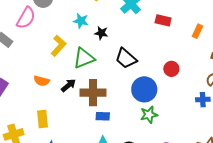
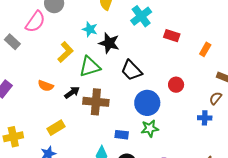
black star: (101, 33) -> (109, 43), size x1.5
blue rectangle: (103, 116) -> (122, 135), moved
yellow rectangle: (43, 119) -> (56, 128), moved, turned 60

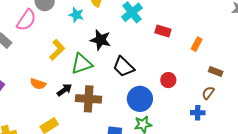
cyan star: (90, 29) -> (76, 15), moved

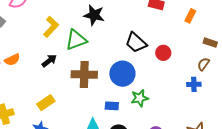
black trapezoid: (124, 67) -> (136, 43), moved
orange semicircle: (38, 84) -> (12, 60), moved, turned -42
black arrow: (64, 90) -> (49, 61), moved
blue circle: (140, 99) -> (122, 74), moved

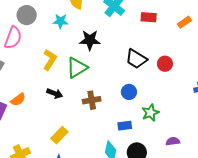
orange rectangle: (190, 16) -> (184, 22), turned 40
black arrow: (49, 61) -> (55, 93), turned 70
blue circle: (122, 74) -> (129, 92), size x0.6
brown cross: (84, 75) -> (92, 100), size x0.7

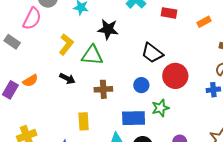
red circle: (165, 64) -> (175, 76), moved, size x1.6
green triangle: (77, 68) -> (92, 55), turned 30
blue rectangle: (125, 126) -> (134, 118), size x1.6
yellow rectangle: (59, 135) -> (84, 121), moved, turned -54

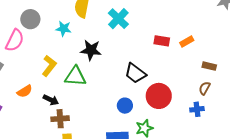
red rectangle: (169, 13) -> (162, 41), moved
orange semicircle: (30, 81) -> (25, 91), moved
brown cross: (103, 89) -> (60, 119), moved

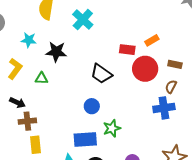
cyan star: (64, 29) -> (29, 40), moved
red rectangle: (162, 41) -> (127, 50), moved
green triangle: (75, 76) -> (41, 78), size x0.6
red circle: (159, 96) -> (145, 69), moved
blue cross: (197, 109) -> (164, 108), size x1.5

